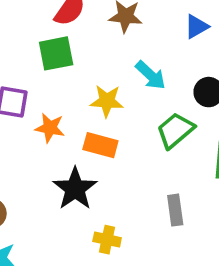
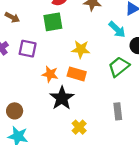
cyan arrow: (151, 75) -> (117, 29), moved
orange star: (50, 128) -> (50, 74), moved
yellow cross: (107, 240) -> (79, 127), turned 32

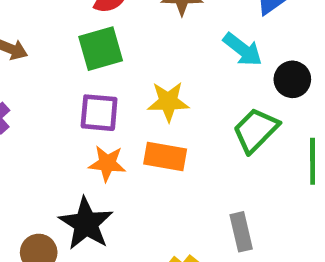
purple square: (28, 49) -> (99, 113), moved
black star: (62, 98) -> (86, 224), moved
gray rectangle: (118, 111) -> (241, 232), moved

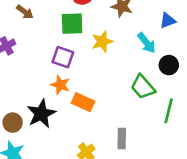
yellow star: (168, 102) -> (102, 41), moved, turned -30
green trapezoid: (256, 130) -> (143, 87), turned -100
orange rectangle: (165, 156) -> (83, 102), moved

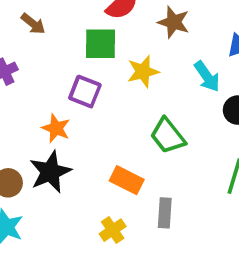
orange star: (60, 85) -> (56, 128), moved
green trapezoid: (143, 87) -> (168, 136), moved
orange rectangle: (83, 102) -> (127, 180), moved

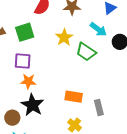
green square: (101, 44) -> (25, 32), moved
purple square: (85, 92) -> (23, 61), moved
green trapezoid: (168, 136) -> (86, 52), moved

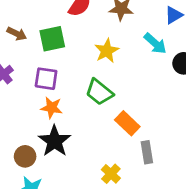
green trapezoid: (86, 52) -> (99, 92), moved
orange rectangle: (74, 97) -> (127, 123), moved, turned 30

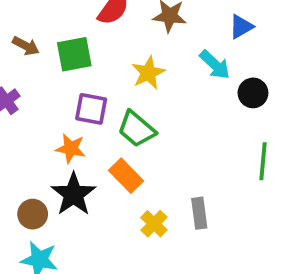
purple square: (46, 79) -> (91, 109), moved
orange rectangle: (127, 123) -> (126, 176), moved
yellow cross: (111, 174) -> (154, 224), moved

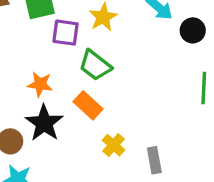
purple square: (91, 109) -> (66, 33), moved
gray rectangle: (199, 213) -> (154, 160), moved

